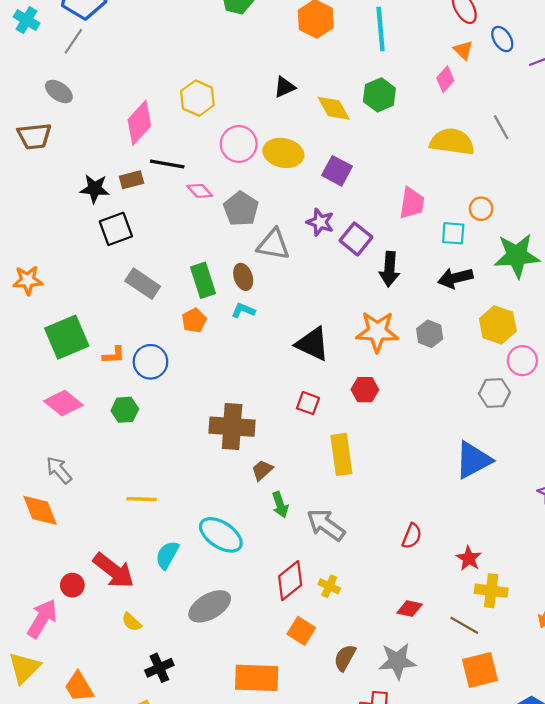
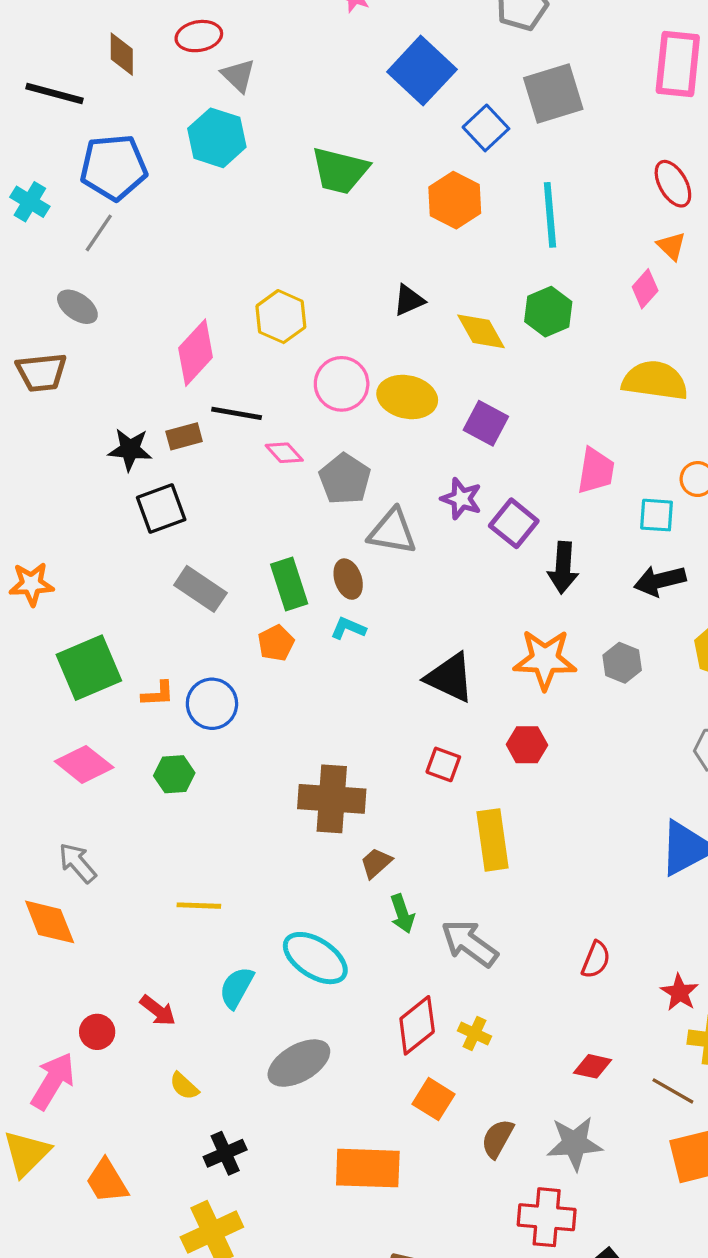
red arrow: (114, 571) -> (158, 1011), size x0.6

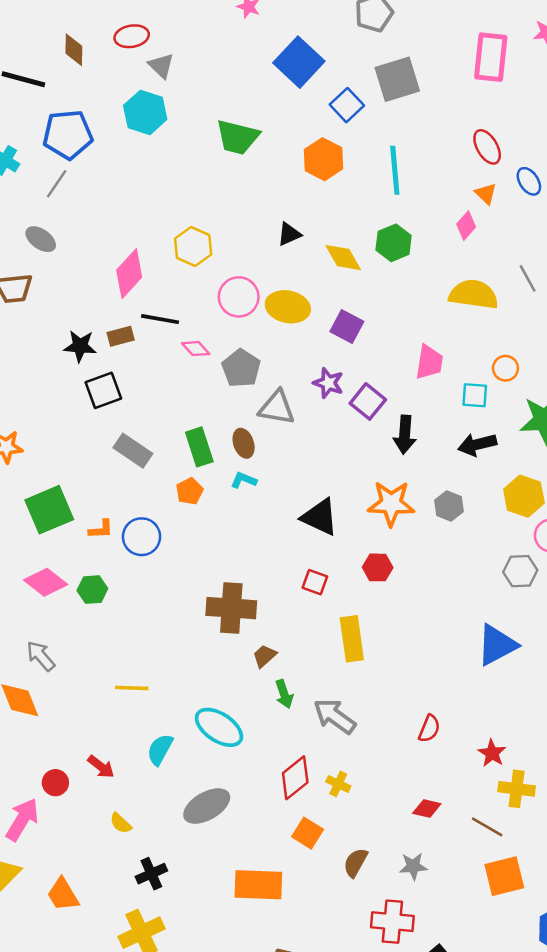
green hexagon: (174, 774) -> (92, 590), moved
gray star: (575, 1143) -> (413, 866), size x0.7

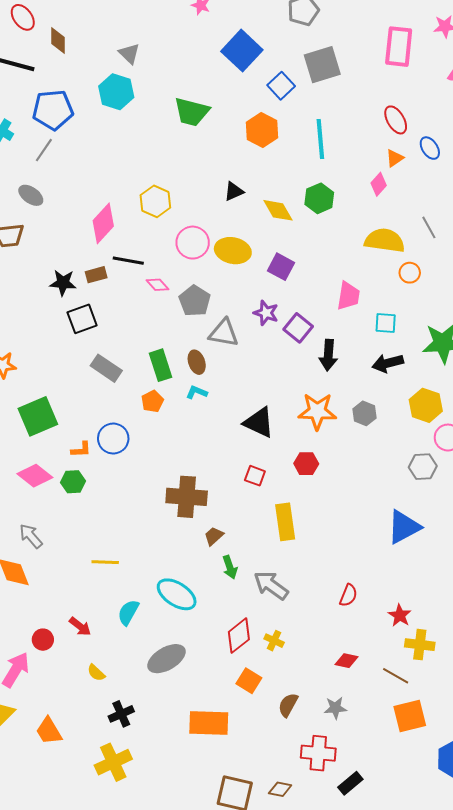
red ellipse: (132, 36) -> (23, 17), moved, turned 64
orange triangle: (486, 194) -> (395, 158), turned 42
orange circle: (506, 368) -> (410, 273), moved
orange L-shape: (101, 529) -> (81, 450), moved

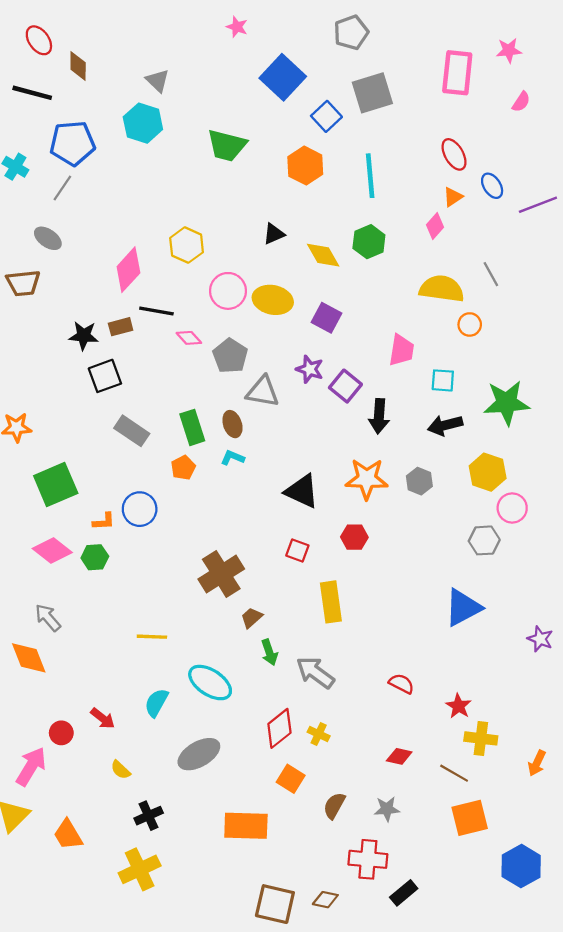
brown cross: (187, 497) -> (221, 574), turned -36
yellow line: (105, 562) -> (152, 637), moved
red semicircle: (348, 595) -> (401, 684), turned -85

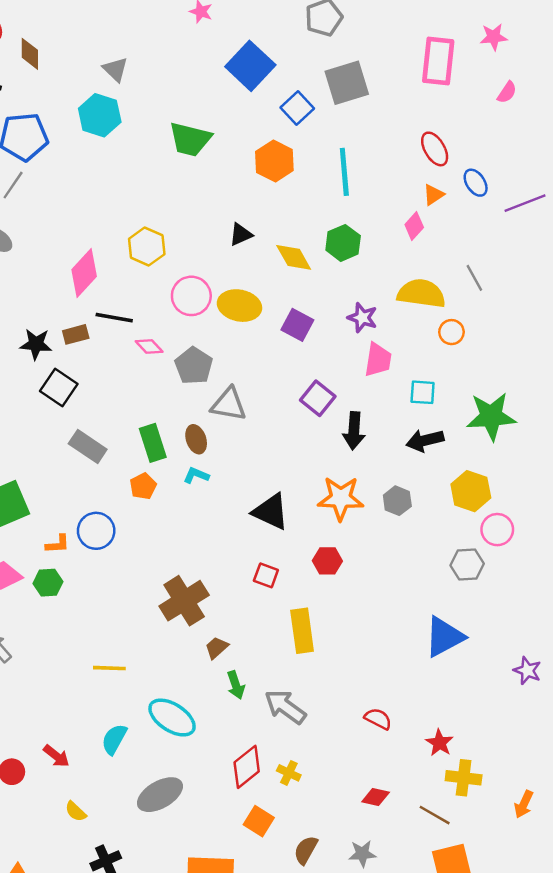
purple star: (310, 369) -> (362, 318), moved
black square: (105, 376) -> (59, 387), turned -36

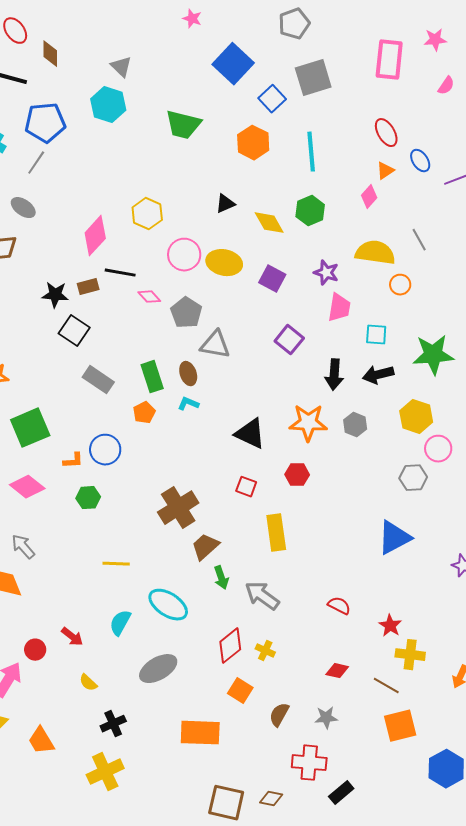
black arrow: (354, 431) -> (334, 375), moved
green hexagon: (48, 583) -> (88, 498), moved
brown trapezoid: (217, 648) -> (205, 547), size x1.4

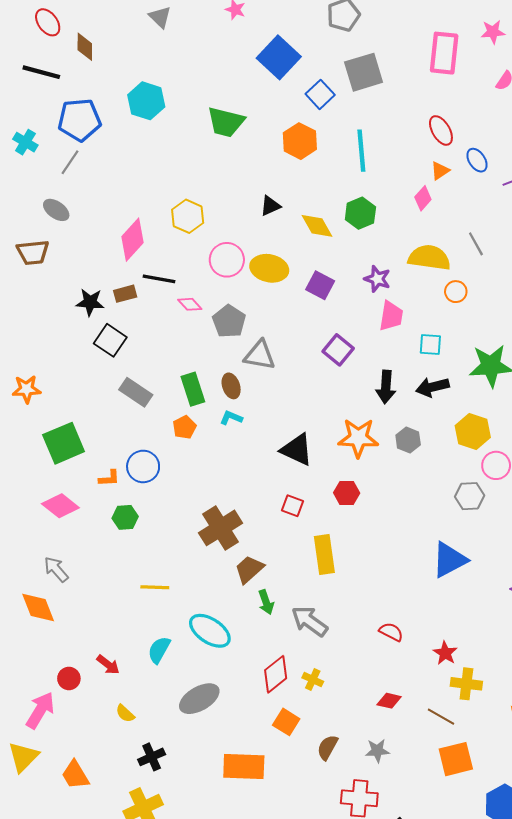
gray triangle: (121, 67) -> (160, 17), moved

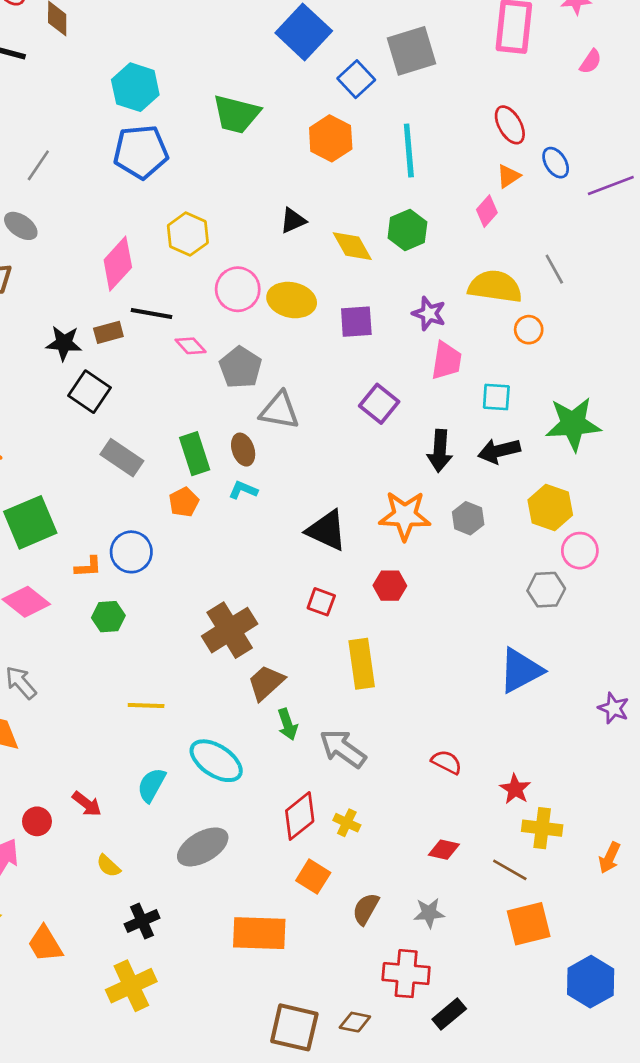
blue pentagon: (79, 120) -> (141, 152), moved
purple square: (320, 285) -> (356, 322), turned -32

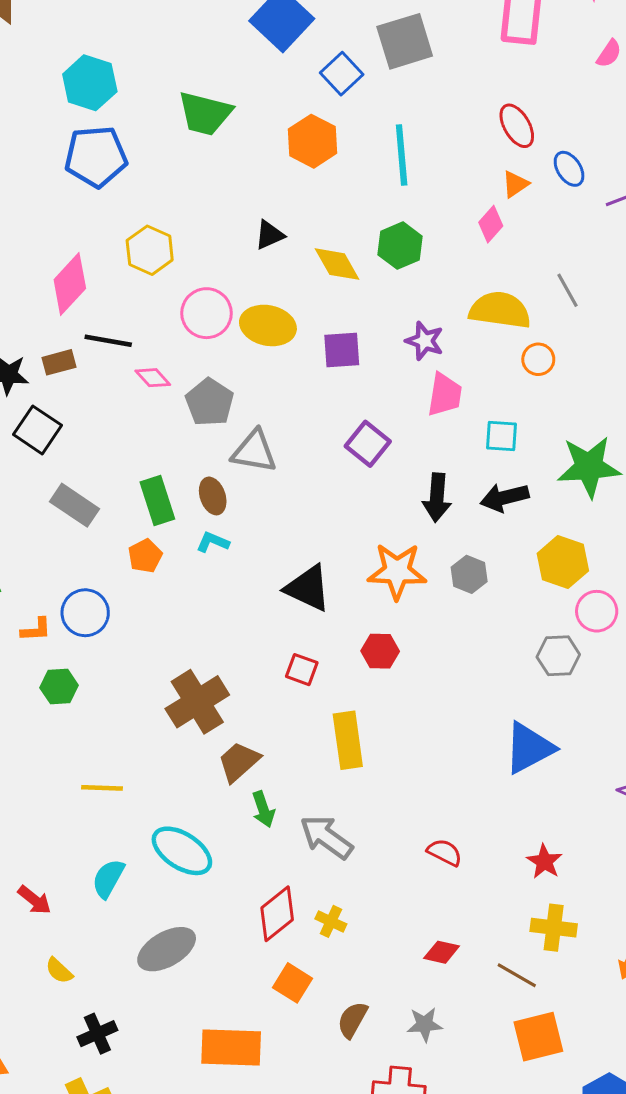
red star: (515, 789) -> (544, 862), moved

